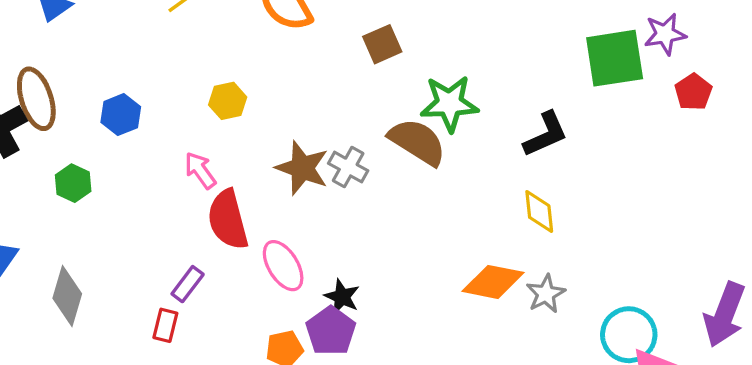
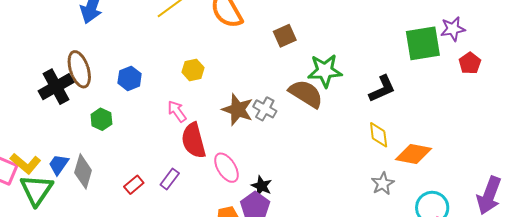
orange diamond: (493, 282) -> (413, 154), moved
gray diamond: (67, 296) -> (83, 171), moved
red rectangle: (165, 325) -> (134, 185), moved, turned 36

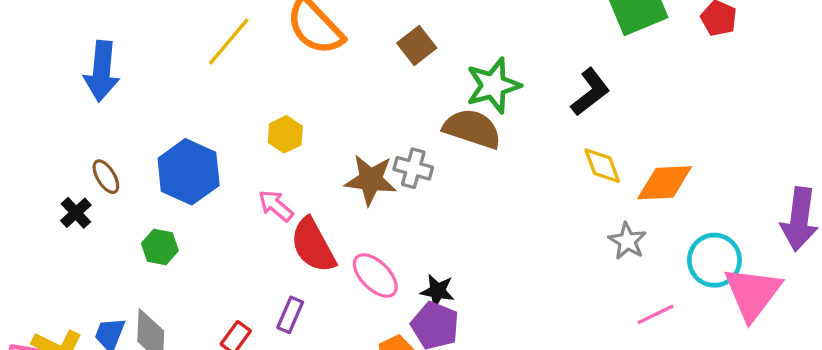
brown ellipse: (79, 69) -> (106, 177), size x0.6
blue hexagon: (130, 78) -> (189, 172), size x1.6
black cross: (56, 87) -> (76, 213), size x0.6

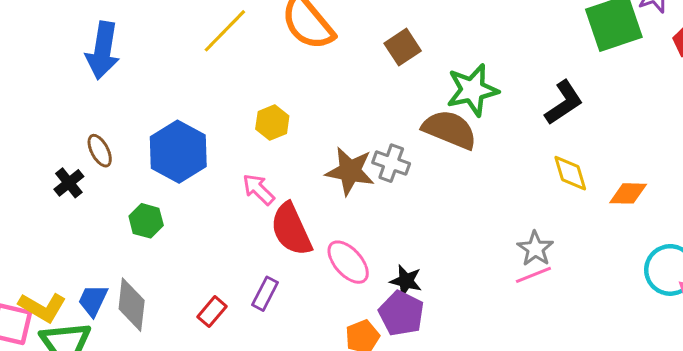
orange diamond: (665, 183) -> (628, 193), size x0.7
gray star: (627, 241) -> (535, 249), moved
pink line: (656, 314) -> (533, 275), moved

